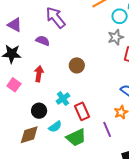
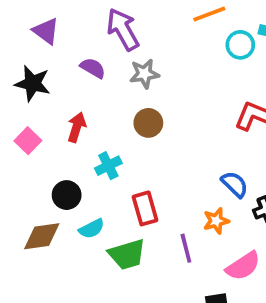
gray star: (116, 37) -> (144, 74), moved
cyan cross: (63, 99) -> (108, 166), moved

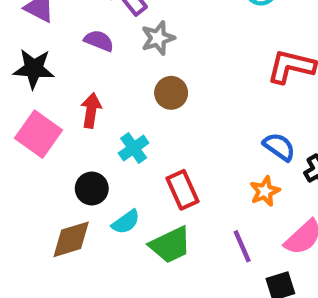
pink square: (28, 141) -> (39, 134), size x1.5
purple line: (186, 248) -> (242, 246), moved

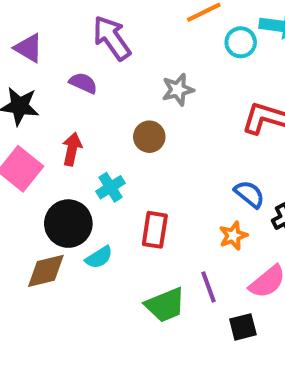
gray star: (158, 38) -> (178, 90), moved
black circle: (92, 189) -> (68, 224), size x1.5
red rectangle: (183, 190) -> (155, 230), turned 30
green trapezoid: (170, 245) -> (165, 305), moved

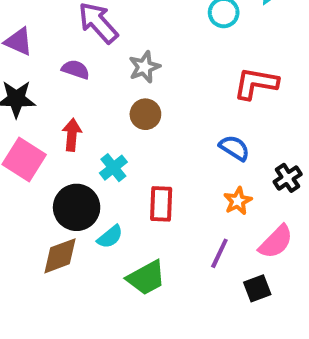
gray star: (178, 90) -> (144, 67), moved
blue semicircle: (249, 194) -> (234, 148), moved
purple line: (209, 287) -> (219, 253), turned 52
green trapezoid: (165, 305) -> (146, 278), moved

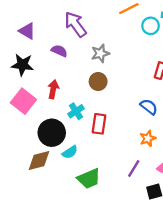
red rectangle: (161, 204) -> (99, 124), moved

